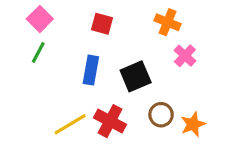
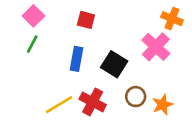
orange cross: (167, 22) -> (172, 19), moved
pink cross: (185, 56) -> (156, 47), size x1.5
black square: (136, 76) -> (114, 64), turned -35

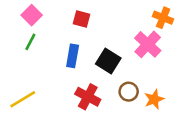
yellow line: (59, 105) -> (23, 99), moved

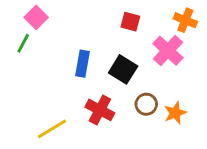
red square: (81, 19) -> (130, 22), moved
green line: (30, 42) -> (23, 43), moved
yellow line: (23, 99) -> (52, 129), moved

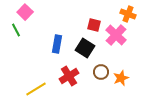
red square: (130, 22) -> (94, 25), moved
green line: (23, 43) -> (16, 30), turned -56
red cross: (100, 110) -> (69, 76), turned 30

